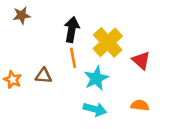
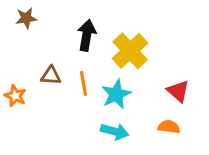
orange line: (73, 58) -> (84, 83), moved
red triangle: (141, 60) -> (178, 91), moved
brown triangle: (43, 76) -> (51, 76), moved

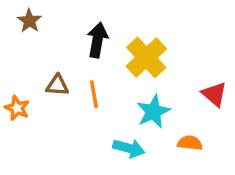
brown star: (26, 18) -> (29, 21), turned -30
red triangle: (178, 91) -> (214, 94), moved
cyan star: (116, 94) -> (153, 112), moved

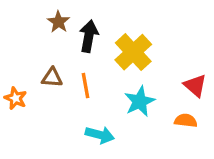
brown star: (29, 21) -> (58, 22), moved
orange semicircle: (190, 143) -> (186, 121), moved
cyan arrow: (129, 148) -> (100, 135), moved

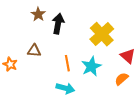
yellow cross: (133, 52) -> (102, 34), moved
orange line: (86, 86) -> (67, 63), moved
orange semicircle: (186, 121) -> (122, 79), turned -48

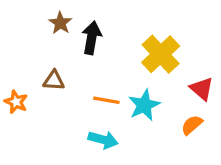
orange line: (67, 63) -> (106, 100), turned -70

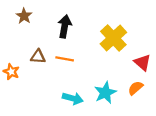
brown star: (60, 23) -> (24, 16), moved
orange line: (106, 100) -> (65, 59), moved
cyan star: (144, 105) -> (105, 93), moved

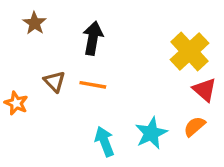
yellow cross: (113, 38) -> (189, 51), moved
brown triangle: (38, 57) -> (55, 81), turned 42
cyan arrow: (73, 98) -> (105, 141), turned -126

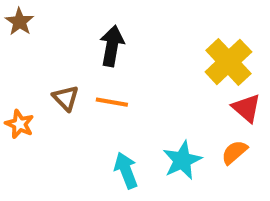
brown star: (35, 23) -> (19, 22), moved

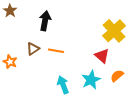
black arrow: (112, 46) -> (45, 21), moved
brown triangle: (66, 98) -> (33, 49), turned 40
red triangle: (246, 108) -> (102, 56), moved

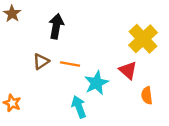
orange star: (10, 62) -> (12, 103), moved
orange semicircle: (117, 76) -> (147, 95), turned -56
cyan star: (91, 80) -> (96, 83), moved

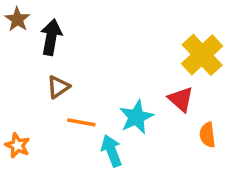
black arrow: (56, 26) -> (51, 37), moved
orange line: (70, 64) -> (81, 122), moved

